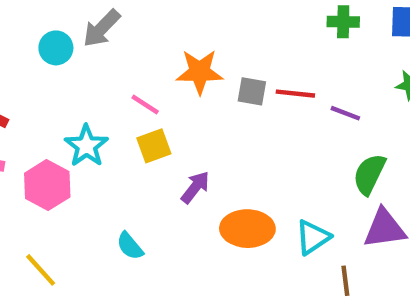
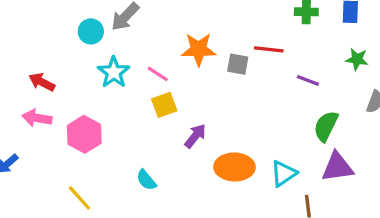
red line: (295, 94) -> (269, 49), moved
cyan star: (86, 146) -> (114, 72), moved

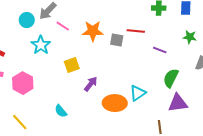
pink line: (158, 74) -> (63, 26), moved
cyan triangle: (283, 173) -> (138, 93), moved

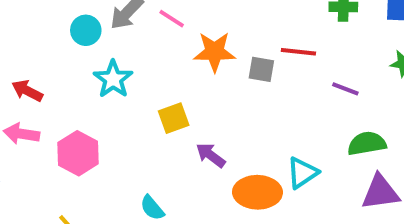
pink line: (63, 26) -> (172, 19), moved
green semicircle: (171, 78) -> (367, 143), turned 54
purple arrow: (91, 84) -> (211, 155), turned -91

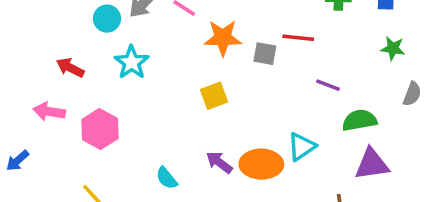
purple line: (345, 89) -> (328, 85), moved
red arrow: (27, 91) -> (70, 68), moved
yellow square: (174, 118) -> (214, 96), moved
purple arrow: (211, 155) -> (219, 162), moved

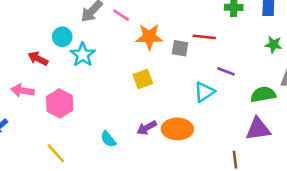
cyan circle: (107, 19) -> (62, 37), moved
green semicircle: (360, 120) -> (263, 94), moved
cyan triangle: (302, 147) -> (204, 92), moved
purple arrow: (219, 162) -> (147, 128), turned -66

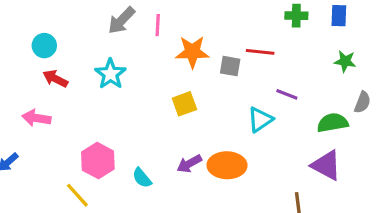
pink line: (121, 15) -> (158, 25), turned 60
cyan circle: (62, 37) -> (44, 46), moved
pink hexagon: (60, 103) -> (98, 161), moved
purple triangle: (258, 129) -> (326, 165), turned 36

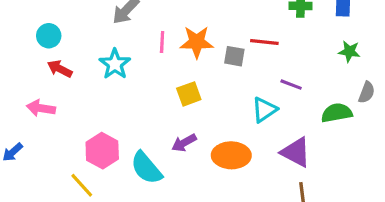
pink line: (158, 25) -> (162, 42), moved
purple arrow: (189, 164) -> (184, 143), moved
purple triangle: (326, 165) -> (296, 152), moved
cyan semicircle: (142, 178) -> (146, 168), size x1.6

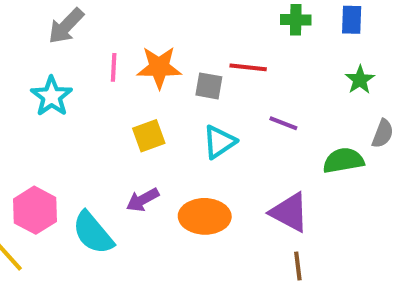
green star: (349, 51) -> (360, 80), turned 30
cyan triangle: (264, 110) -> (219, 142), moved

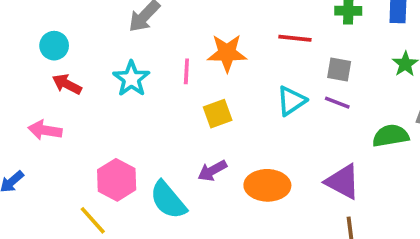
pink line: (114, 67) -> (186, 71), moved
red line: (248, 67) -> (295, 38), moved
gray square: (209, 86) -> (339, 70), moved
cyan triangle: (219, 142) -> (291, 101), moved

